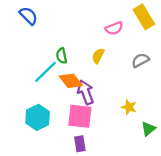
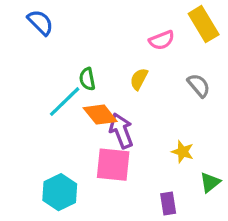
gray semicircle: (140, 60) -> (199, 85), turned 78
cyan hexagon: (38, 117) -> (60, 192), moved
purple rectangle: (80, 144) -> (168, 203), moved

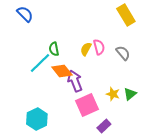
pink semicircle: (162, 40) -> (99, 47), moved, turned -84
pink square: (113, 165) -> (87, 105), moved, turned -30
green triangle: (210, 182) -> (130, 94), moved
purple rectangle: (168, 203) -> (104, 126), turned 56

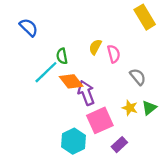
blue semicircle: (25, 14) -> (29, 27), moved
yellow semicircle: (86, 49) -> (95, 47), moved
gray semicircle: (123, 53) -> (138, 77), moved
cyan hexagon: (37, 119) -> (73, 141), moved

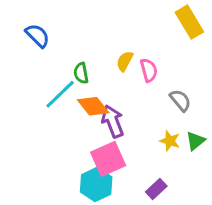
pink square: (100, 120) -> (108, 159), moved

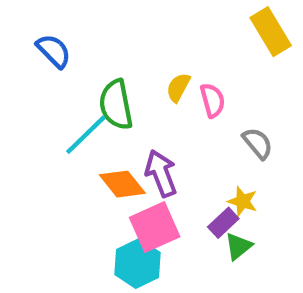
green semicircle: (81, 73) -> (116, 105), size x1.6
orange diamond: (93, 106) -> (122, 184), moved
green triangle: (195, 141) -> (238, 246), moved
purple rectangle: (156, 189) -> (223, 223), moved

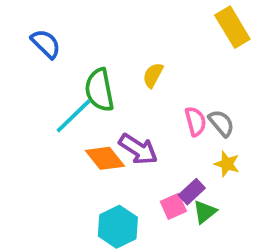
pink semicircle: (213, 100) -> (195, 121), moved
purple arrow: (161, 173) -> (138, 149), turned 144
yellow star: (243, 201) -> (227, 164), moved
pink square: (155, 227) -> (173, 206), moved, size x0.6

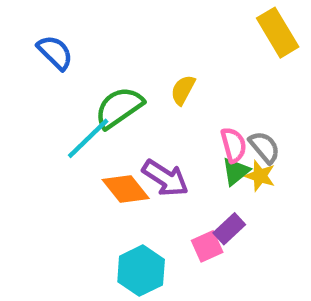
green semicircle: (99, 90) -> (119, 108), turned 66
yellow star: (227, 164) -> (260, 176), moved
green triangle: (205, 212) -> (236, 171), moved

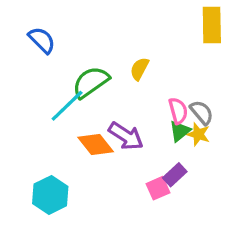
yellow rectangle: (278, 33) -> (212, 25), turned 30
cyan hexagon: (141, 271) -> (50, 195), moved

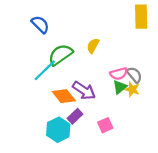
blue semicircle: (42, 40) -> (40, 24), moved
pink semicircle: (178, 111) -> (119, 74), turned 90
purple rectangle: (175, 175) -> (75, 116), moved
cyan hexagon: (50, 195) -> (58, 130), moved

